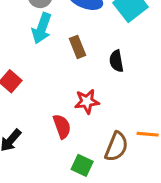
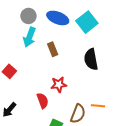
black semicircle: (116, 61) -> (91, 59), moved, size x1.5

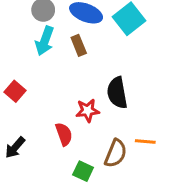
brown rectangle: (53, 49) -> (79, 45), moved
black semicircle: (91, 59) -> (117, 93), moved

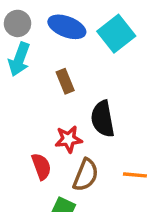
brown rectangle: (79, 45) -> (65, 81), moved
brown semicircle: (116, 153) -> (86, 175), moved

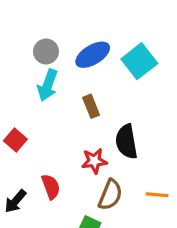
blue ellipse: (67, 27) -> (93, 55), turned -52
red semicircle: (41, 166) -> (51, 187), moved

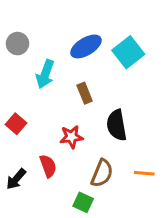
gray circle: (46, 51) -> (17, 44), moved
red star: (94, 161) -> (71, 137), moved

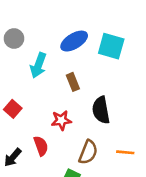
cyan square: (128, 52) -> (111, 46), turned -36

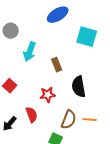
blue ellipse: (74, 41) -> (58, 15), moved
orange line: (125, 152) -> (90, 120), moved

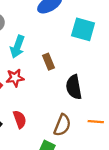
red star: (48, 95) -> (15, 78), moved
orange line: (90, 120) -> (96, 122), moved

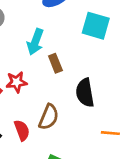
cyan arrow: (17, 47) -> (35, 42), moved
brown semicircle: (62, 125) -> (49, 117), moved

